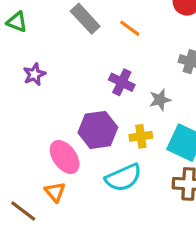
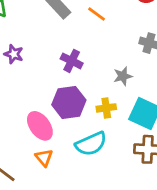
purple star: (34, 74) -> (14, 54), turned -30
purple cross: (122, 82) -> (72, 61), moved
orange triangle: (55, 192) -> (44, 158), moved

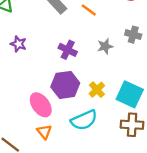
gray star: (123, 76) -> (105, 46), moved
yellow cross: (106, 108) -> (97, 90), turned -35

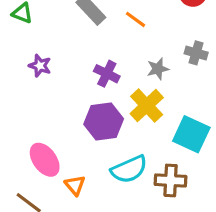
yellow cross: (97, 90) -> (147, 106), moved, size x1.5
pink ellipse: (41, 105) -> (45, 160), moved
brown cross: (132, 125) -> (171, 180), moved

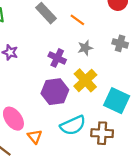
gray star: (158, 69) -> (85, 48), moved

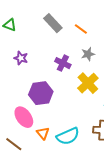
purple hexagon: (55, 92) -> (41, 93), moved
cyan semicircle: (73, 125) -> (68, 136), moved

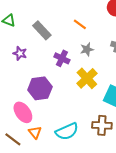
gray rectangle: (53, 23) -> (42, 30), moved
orange triangle: (43, 133) -> (35, 132), moved

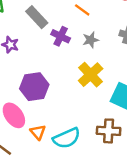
purple cross: (62, 58) -> (61, 36), moved
orange triangle: (35, 132) -> (38, 132), moved

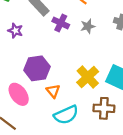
yellow cross: (91, 75) -> (88, 77), moved
orange triangle: (38, 132) -> (53, 91), moved

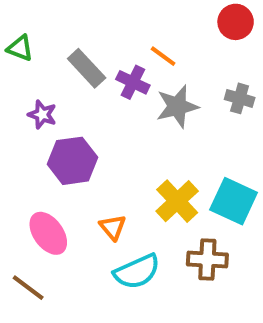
purple cross: (61, 23) -> (133, 82), moved
gray star: (88, 26) -> (177, 106), size x1.5
purple hexagon: (37, 68) -> (72, 161), moved

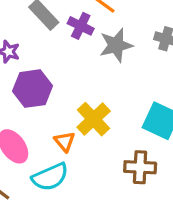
yellow cross: (177, 201) -> (94, 119), moved
cyan semicircle: (137, 272) -> (50, 177), moved

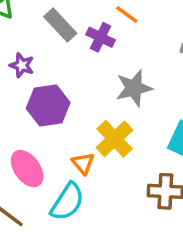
gray star: (116, 45) -> (134, 88), moved
cyan semicircle: (50, 177) -> (67, 202), turned -33

